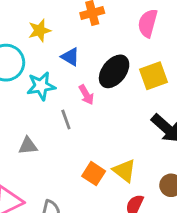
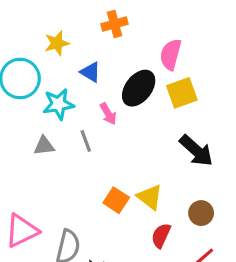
pink semicircle: (148, 23) -> (171, 54), moved
gray triangle: (28, 146) -> (44, 146), moved

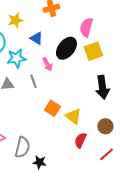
black arrow: (196, 151) -> (102, 87), turned 40
orange square: (116, 200) -> (52, 108), moved

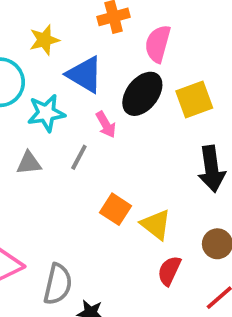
pink semicircle: (86, 27) -> (158, 44), moved
blue triangle: (36, 38) -> (85, 75), size x1.5
gray line: (33, 81) -> (79, 157), turned 48

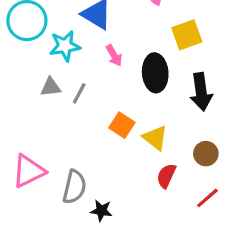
black ellipse: (142, 94) -> (155, 73), moved, turned -42
gray line: (79, 157) -> (79, 93), moved

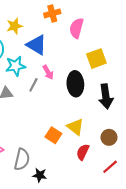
gray line: (79, 93) -> (33, 85), moved
orange square: (122, 125) -> (53, 135), moved

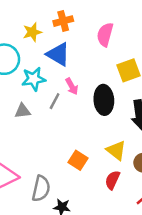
orange cross: (52, 13) -> (63, 21), moved
yellow triangle: (75, 127) -> (116, 150), moved

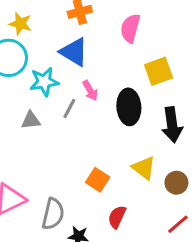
yellow star: (32, 32) -> (20, 24), moved, turned 30
red semicircle: (112, 180) -> (117, 217), moved

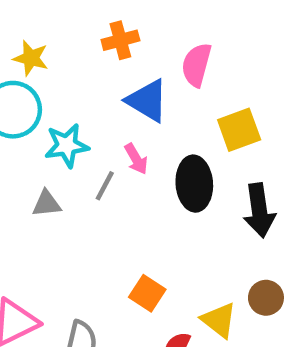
blue triangle: (74, 52) -> (147, 101), moved
yellow triangle: (144, 168) -> (219, 320), moved

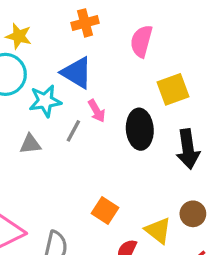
blue triangle: (147, 101) -> (77, 73), moved

